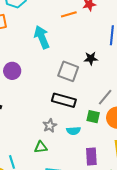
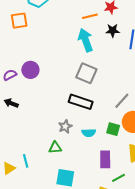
cyan arrow: (42, 37) -> (86, 40), moved
black star: (91, 58) -> (113, 31), moved
green square: (93, 117) -> (113, 129), moved

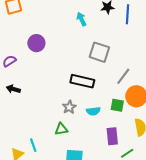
cyan arrow: (86, 40) -> (81, 19), size x0.6
purple circle: (30, 70) -> (36, 43), moved
gray square: (86, 73) -> (99, 52), moved

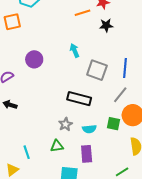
blue line: (127, 14) -> (125, 68), moved
cyan arrow: (81, 19) -> (74, 51), moved
purple rectangle: (112, 136) -> (87, 154), moved
cyan line: (33, 145) -> (27, 152), moved

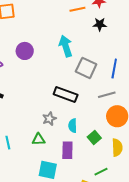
cyan arrow: (74, 51) -> (66, 46), size x1.5
gray line: (120, 95) -> (107, 95), turned 30
green square: (113, 124) -> (94, 138), moved, turned 32
cyan semicircle: (89, 129) -> (73, 126), turned 88

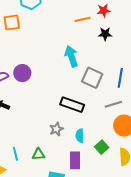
purple circle: (25, 51) -> (22, 73), moved
green triangle: (39, 139) -> (38, 154), moved

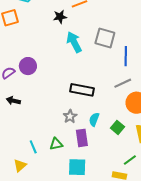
black star: (105, 34) -> (60, 17), moved
gray square: (92, 78) -> (105, 38), moved
cyan semicircle: (80, 136) -> (94, 119), turned 32
purple rectangle: (75, 160) -> (82, 138), moved

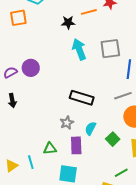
gray square: (105, 38) -> (110, 49), turned -30
black arrow: (13, 101) -> (12, 101), turned -120
cyan line: (33, 147) -> (31, 162), moved

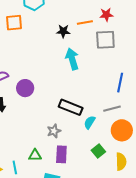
gray square: (110, 49) -> (105, 40), moved
purple circle: (31, 68) -> (25, 88), moved
cyan semicircle: (90, 128) -> (90, 122), moved

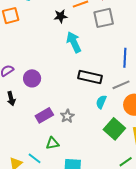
black rectangle: (71, 107) -> (90, 77), moved
green square: (98, 151) -> (114, 129), size x1.5
purple rectangle: (61, 154) -> (44, 115), moved, turned 66
cyan line: (15, 167) -> (35, 158), turned -32

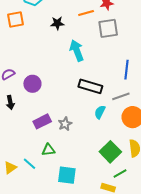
black star: (61, 16) -> (57, 23), moved
green square: (114, 129) -> (110, 152), moved

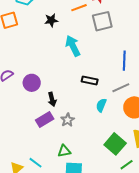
black rectangle: (90, 86) -> (90, 80), size x0.7
black arrow: (10, 102) -> (52, 99), moved
green triangle: (48, 150) -> (64, 151), moved

